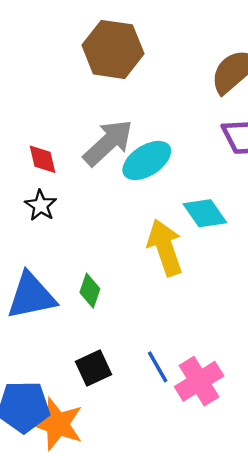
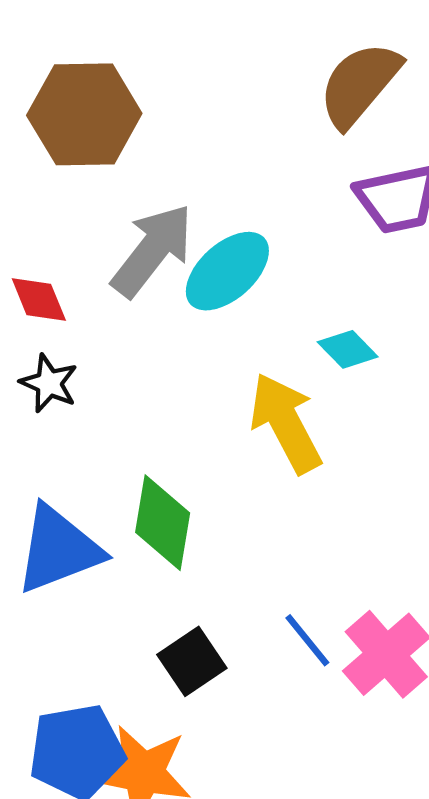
brown hexagon: (113, 49) -> (84, 114), moved
cyan diamond: (205, 213) -> (348, 349), size x0.7
green diamond: (90, 291) -> (163, 523), size x1.5

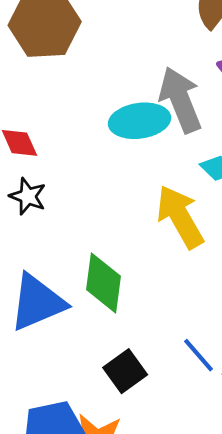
gray arrow: (152, 250) -> (180, 100), moved, turned -58
cyan ellipse: (227, 271) -> (140, 121), turned 36

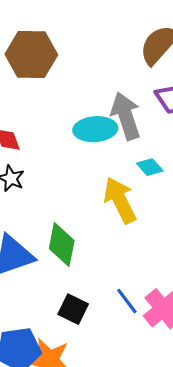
black square: (125, 371) -> (73, 309), turned -32

